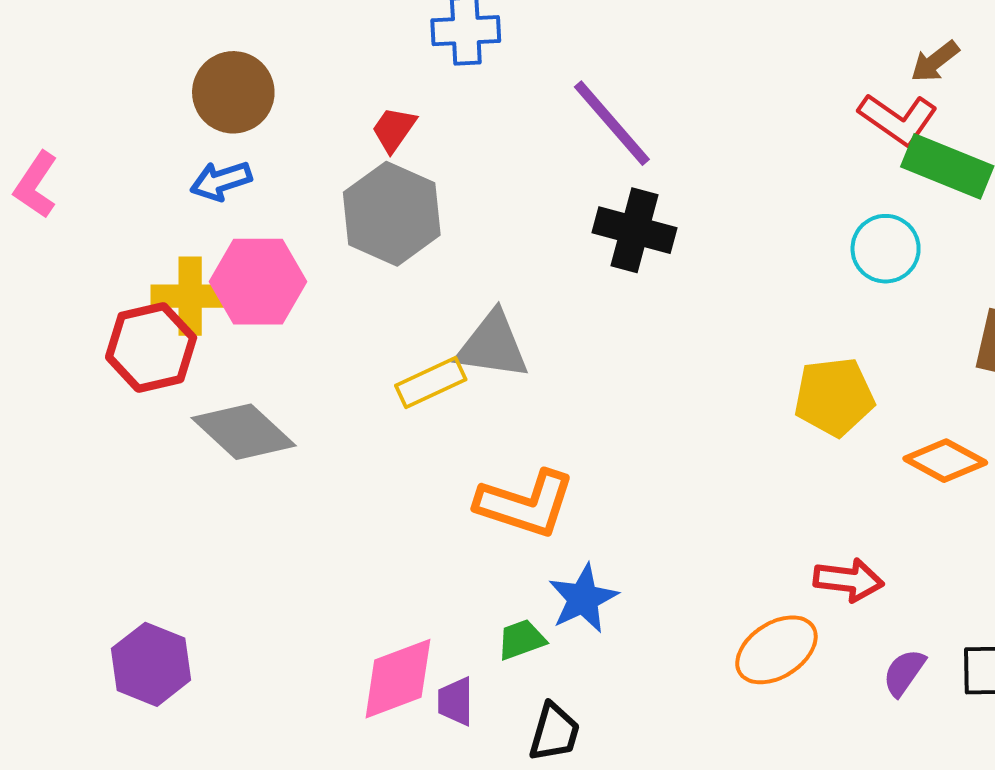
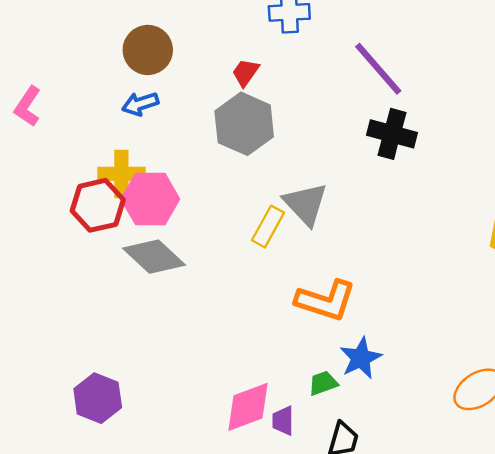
pink hexagon: (258, 282) -> (150, 199), moved
gray triangle: (493, 345) -> (306, 204), turned 39
yellow rectangle: (431, 382) -> (268, 227), turned -36

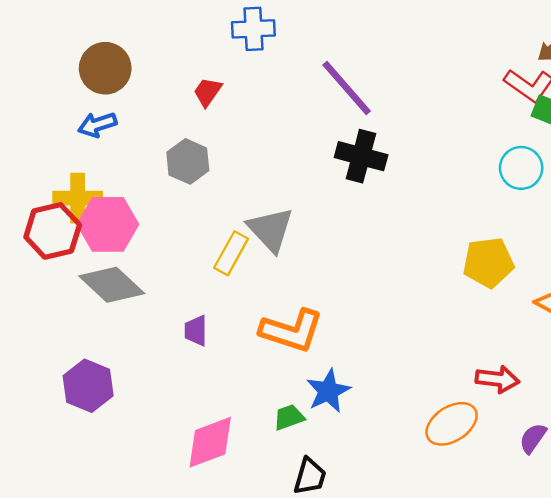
gray hexagon: (244, 124) -> (188, 161), moved, size x0.7
purple hexagon: (98, 398) -> (88, 386), moved
purple trapezoid: (283, 421) -> (196, 331), moved

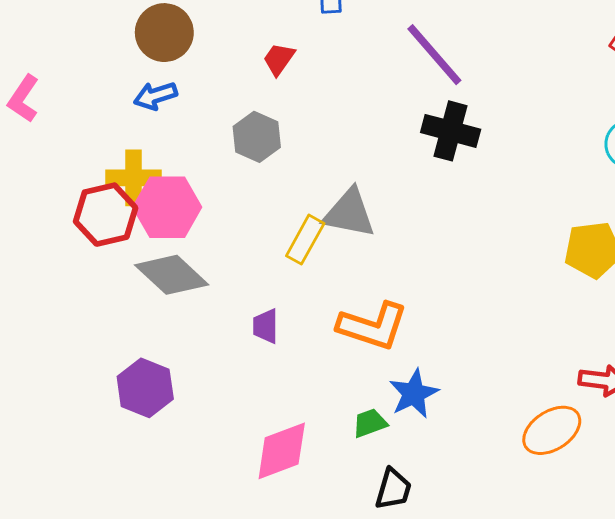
gray triangle: (271, 230) -> (349, 213), turned -36

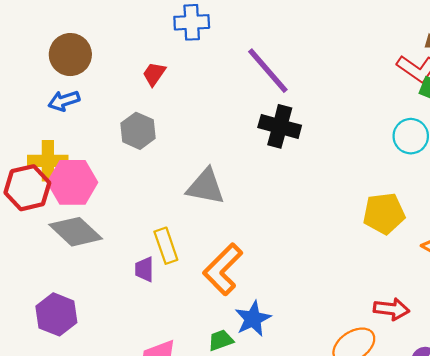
yellow rectangle: (305, 240) -> (166, 246), moved, turned -48
orange L-shape: (373, 326) -> (223, 269), turned 117

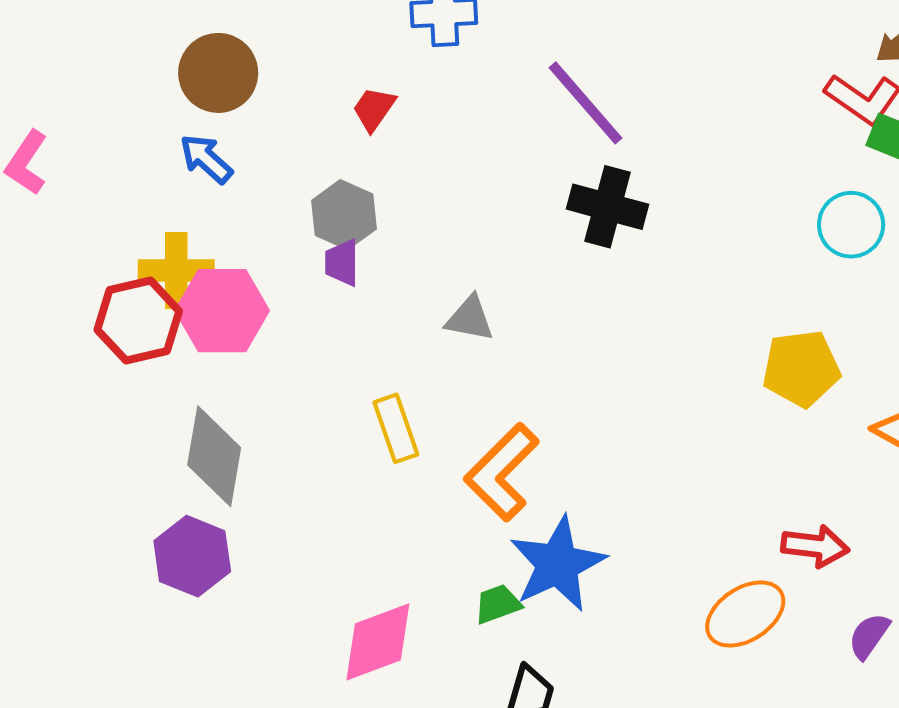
blue arrow: (64, 101) -> (206, 159), turned 60
gray triangle: (206, 187) -> (470, 319), size x0.7
gray diamond: (76, 232) -> (214, 456), moved, turned 57
purple trapezoid: (144, 269) -> (342, 263), moved
blue star: (253, 319) -> (558, 564), size x1.4

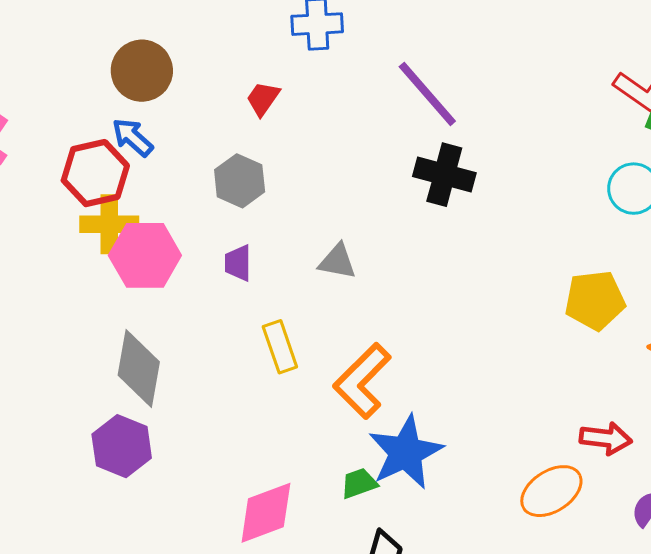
purple trapezoid: (342, 263) -> (238, 263), moved
red hexagon: (138, 320) -> (95, 173), moved

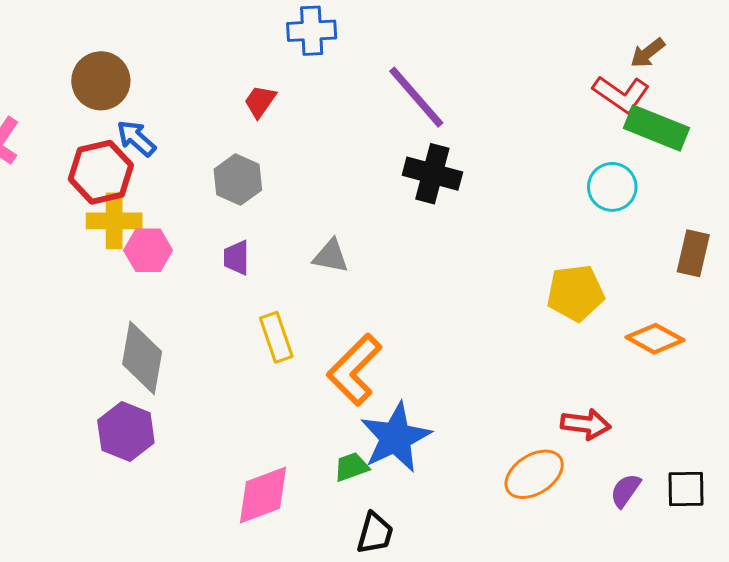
brown circle: (142, 71) -> (101, 81), moved
pink hexagon: (145, 255) -> (148, 250), size x0.7

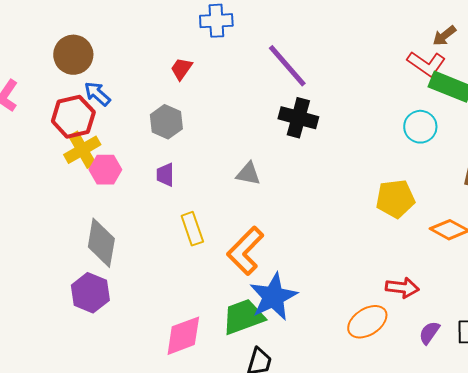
yellow cross: (114, 221) -> (82, 150), turned -30
gray triangle: (331, 256) -> (248, 174), moved
green trapezoid: (351, 467) -> (243, 317), size x1.8

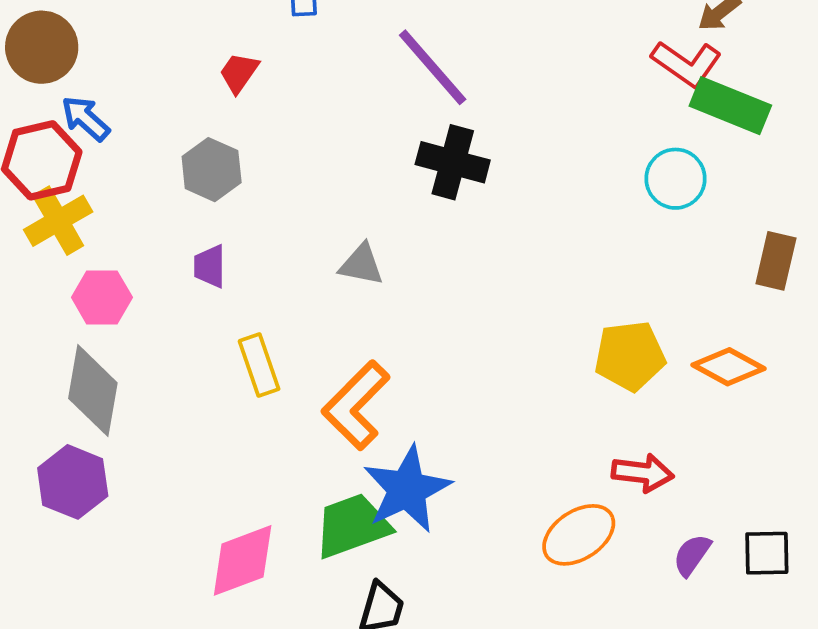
pink hexagon: (105, 170) -> (102, 297), moved
yellow pentagon: (395, 199) -> (630, 356), moved

